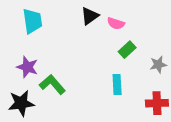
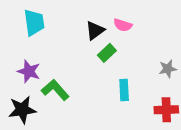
black triangle: (90, 16) -> (95, 30), moved
green rectangle: (127, 50) -> (107, 53), moved

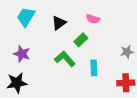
cyan trapezoid: (34, 22) -> (26, 17), turned -140
black triangle: (95, 30) -> (59, 23), moved
green L-shape: (55, 90) -> (65, 59), moved

